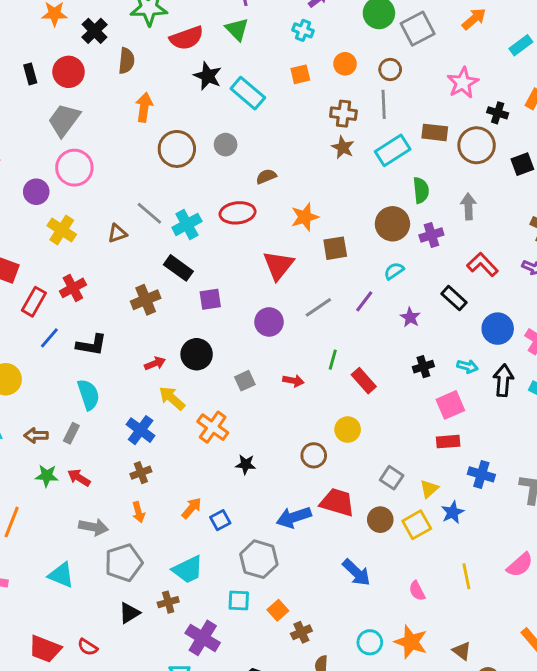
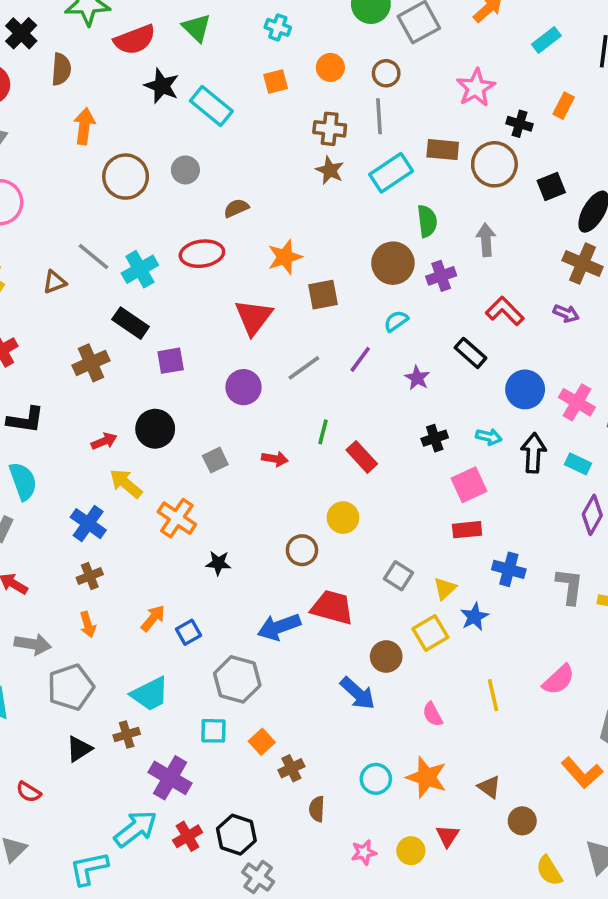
brown circle: (380, 520) -> (386, 656), moved

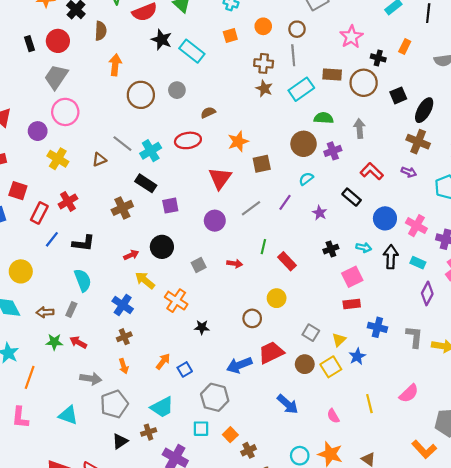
green semicircle: (427, 221) -> (324, 118), turned -78
red trapezoid: (332, 607) -> (271, 353), turned -40
brown circle: (386, 656) -> (305, 364), moved

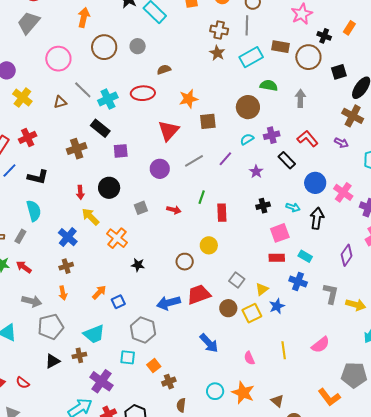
pink circle: (65, 112) -> (58, 59), moved
purple cross: (333, 151) -> (272, 135), moved
red arrow: (131, 255) -> (80, 192), turned 104
red rectangle: (287, 261) -> (222, 213), turned 36
cyan rectangle: (418, 263) -> (305, 256), moved

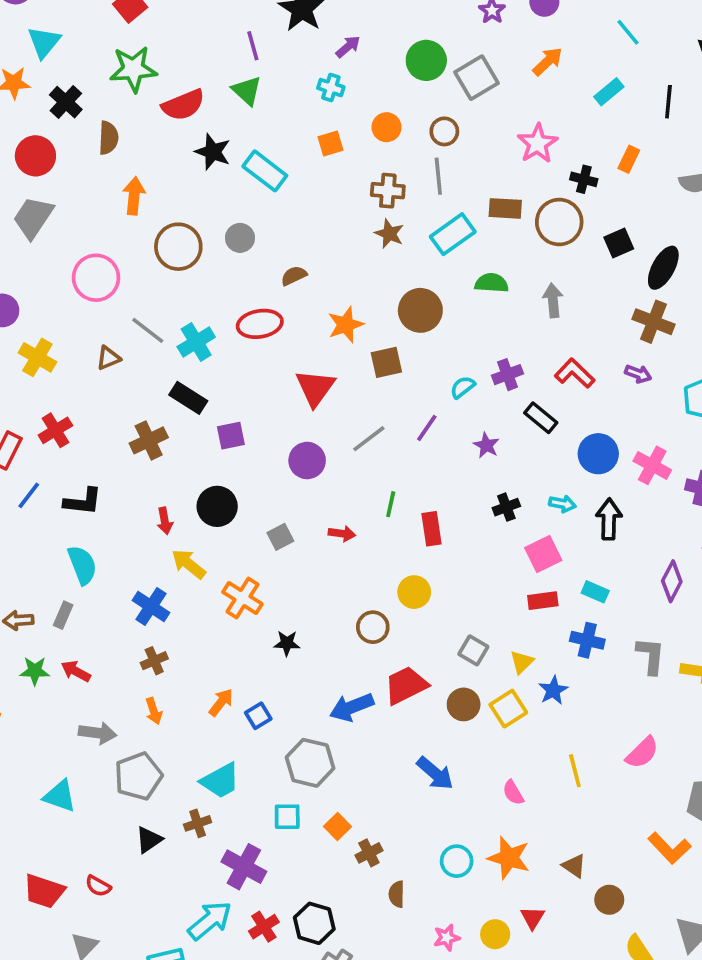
brown circle: (248, 107) -> (420, 310), moved

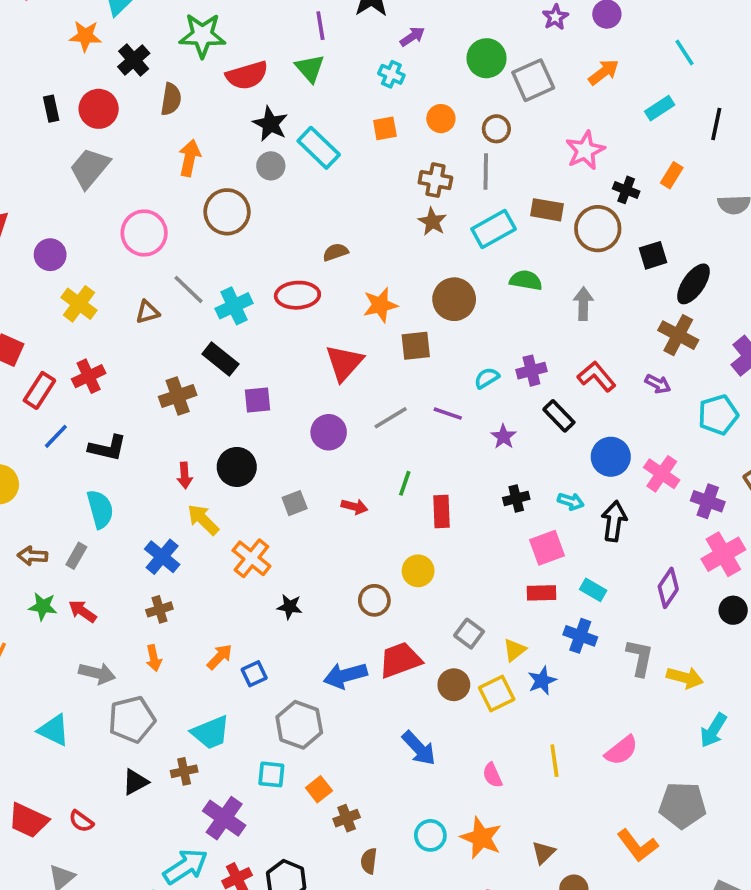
gray circle: (240, 238) -> (271, 166), moved
purple line: (427, 428) -> (448, 414), turned 68
brown triangle: (574, 866) -> (543, 853), turned 35

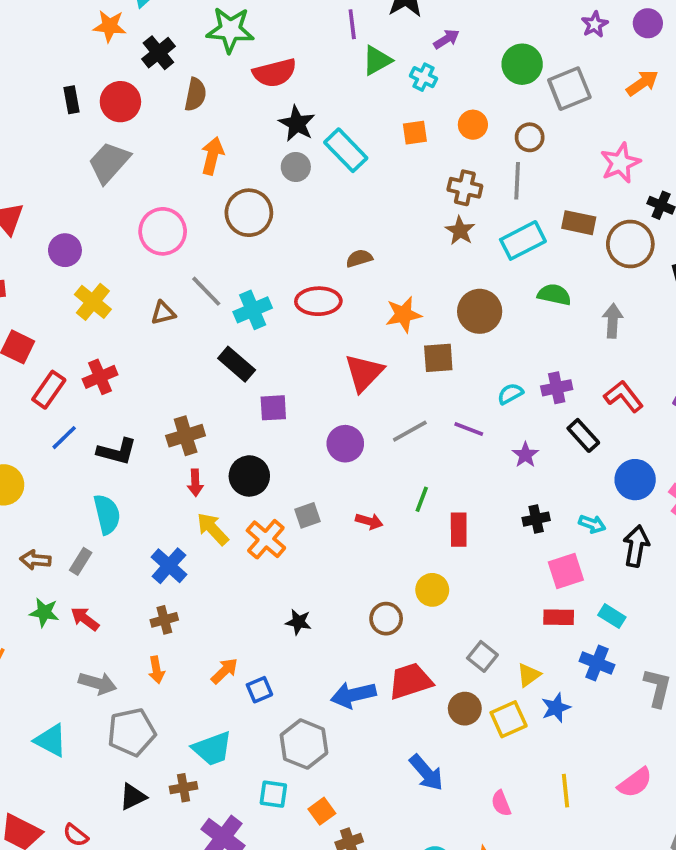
green triangle: (310, 68) -> (377, 60), moved, turned 40
brown cross: (178, 396) -> (186, 436), moved
orange cross: (251, 558) -> (266, 539), moved

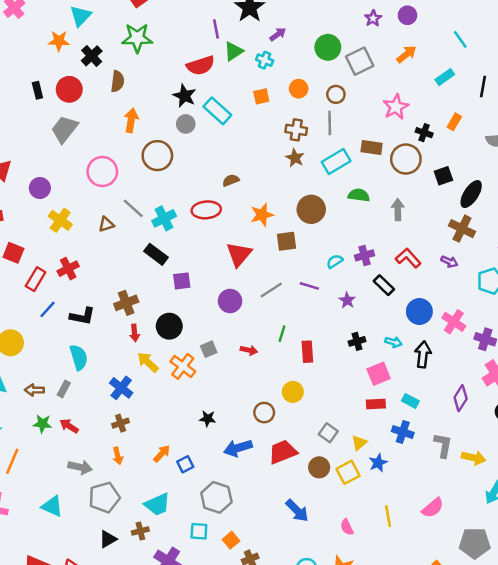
red semicircle: (275, 73) -> (201, 65), moved
blue arrow: (353, 695) -> (238, 448), moved

